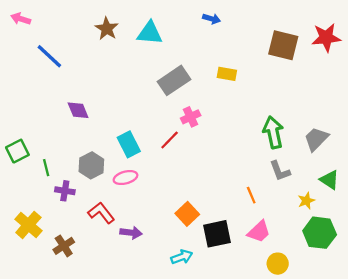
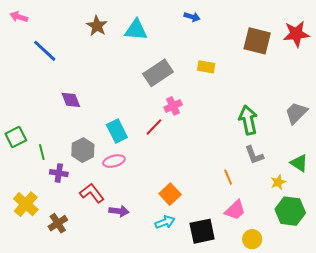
gray trapezoid: (316, 139) -> (296, 113), moved
black square: (217, 234) -> (202, 231), moved
cyan arrow: (182, 257) -> (165, 222), moved

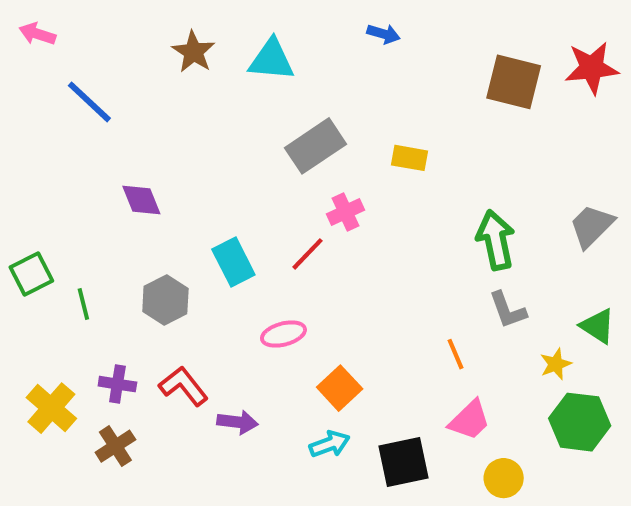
yellow rectangle: (206, 67) -> (410, 158), moved
pink ellipse: (114, 161) -> (283, 334), moved
purple cross: (59, 173) -> (117, 384), moved

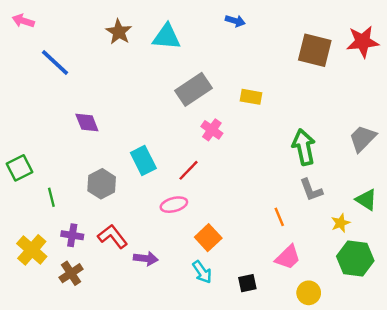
pink cross: (346, 212) -> (212, 130), turned -30
red line: (307, 254) -> (189, 170), moved
green line: (83, 304) -> (51, 197), moved
cyan arrow: (330, 444) -> (202, 272), turned 75
black square: (404, 462) -> (247, 283), size x0.6

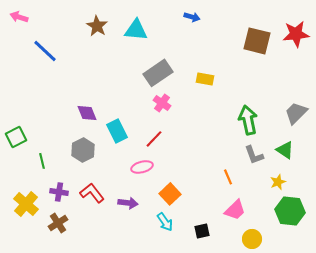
purple diamond: (87, 123) -> (87, 113), moved
pink cross: (212, 130) -> (162, 103), moved
green triangle: (366, 200) -> (285, 150), moved
purple arrow: (146, 259) -> (128, 203), moved

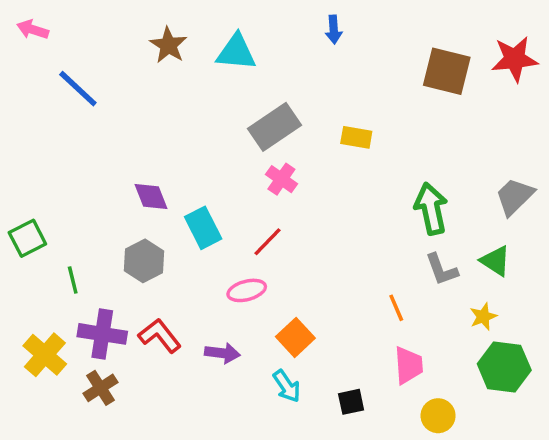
blue arrow: (192, 17) -> (334, 29), turned 70
purple cross: (59, 192) -> (102, 334), size x1.5
pink trapezoid: (235, 210) -> (408, 365), turned -50

